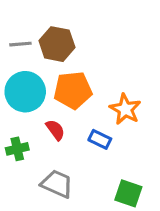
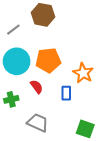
gray line: (20, 44) -> (13, 30), turned -32
brown hexagon: (57, 44) -> (43, 15), moved
blue rectangle: (100, 139) -> (66, 93), turned 64

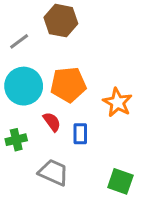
blue rectangle: (66, 93) -> (80, 134), moved

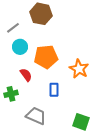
cyan circle: (24, 86) -> (20, 47), moved, size x0.6
red semicircle: (52, 122) -> (26, 75), moved

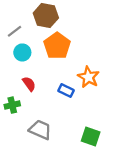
orange pentagon: (46, 57) -> (57, 46), moved, turned -30
blue rectangle: (54, 90) -> (66, 91), moved, turned -64

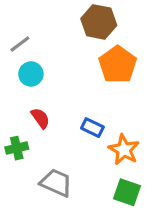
brown hexagon: (46, 16) -> (99, 22), moved
orange pentagon: (57, 46) -> (118, 65), moved
orange star: (88, 77) -> (124, 150), moved

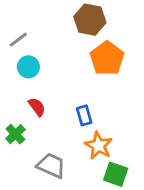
blue rectangle: (92, 128) -> (84, 115), turned 48
green cross: (17, 148) -> (15, 134), turned -30
orange star: (124, 150) -> (98, 146), moved

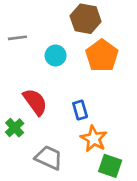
gray line: (18, 40) -> (17, 38), turned 30
cyan circle: (28, 67) -> (56, 56), moved
red semicircle: (37, 107) -> (35, 102), size x1.5

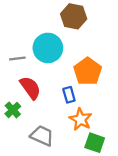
gray line: (17, 38) -> (17, 58), moved
cyan circle: (56, 56) -> (48, 48), size x1.6
orange pentagon: (102, 56) -> (88, 71), moved

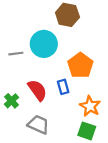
red semicircle: (30, 88) -> (37, 90), moved
orange star: (81, 119) -> (90, 106), moved

